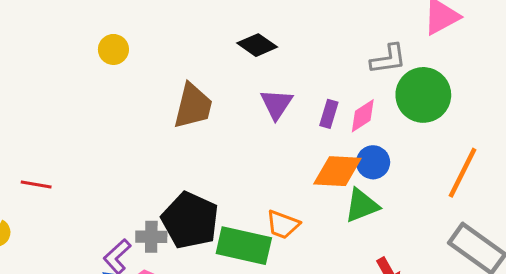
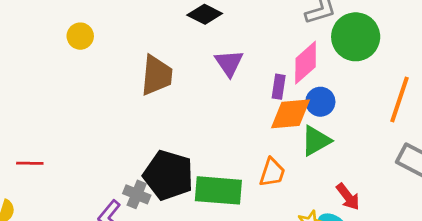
purple rectangle: (329, 114) -> (279, 87), moved
pink diamond: (363, 116) -> (306, 63), size x1.4
orange trapezoid: (283, 225) -> (272, 172), moved, turned -84
gray cross: (151, 237) -> (137, 194), turned 30

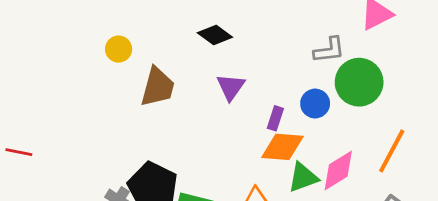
yellow circle: (80, 36) -> (119, 49), moved
pink diamond: (306, 63) -> (338, 171), moved
blue circle: (320, 102) -> (315, 104), moved

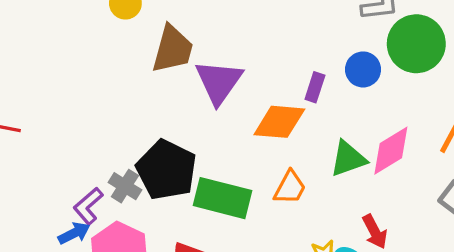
purple triangle: (231, 87) -> (219, 82), moved, size x1.4
orange diamond: (282, 147) -> (279, 122), moved

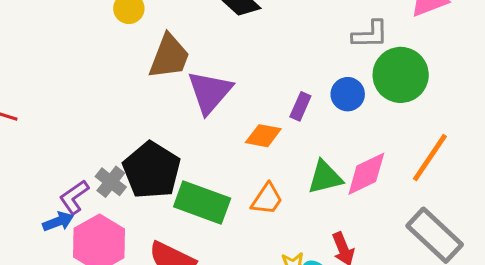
orange diamond: (279, 122) -> (263, 136), size x0.7

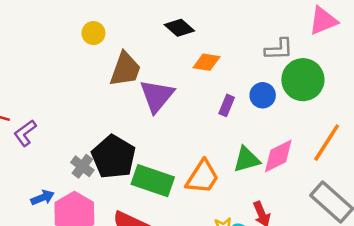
orange diamond: (263, 136) -> (207, 62), moved
purple L-shape: (74, 197) -> (25, 133), moved
orange trapezoid: (267, 199) -> (202, 177), size x1.4

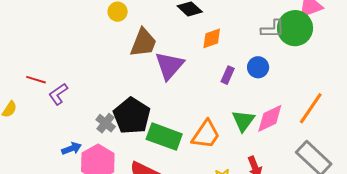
orange diamond: (207, 62) -> (212, 38), turned -30
green circle: (303, 80) -> (295, 28), moved
green triangle: (247, 159) -> (243, 121), turned -40

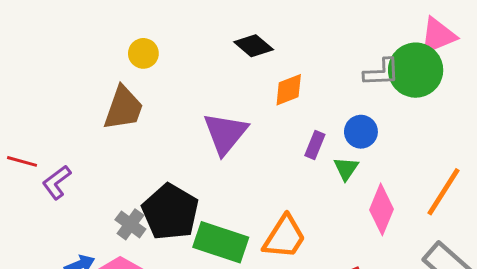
brown trapezoid: (143, 43) -> (123, 108), moved
pink diamond: (270, 118) -> (381, 209), turned -40
green triangle: (243, 121) -> (346, 169), moved, size x0.7

